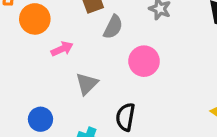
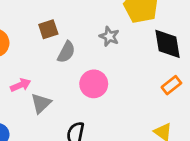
pink arrow: (62, 49) -> (21, 85), moved

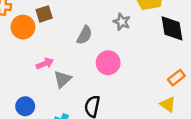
brown square: (48, 29) -> (44, 14), moved
orange rectangle: (171, 85) -> (176, 78), moved

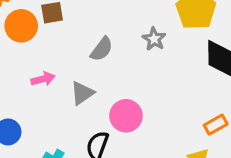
pink circle: (108, 63) -> (126, 116), moved
gray triangle: (62, 79) -> (82, 93), moved

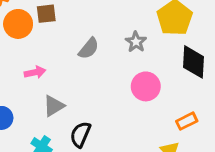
gray triangle: (82, 93) -> (54, 106), moved
pink circle: (126, 116) -> (146, 86), moved

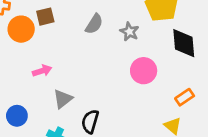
gray semicircle: (89, 48) -> (94, 24), moved

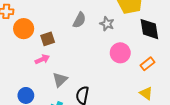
brown square: (45, 17) -> (48, 39), moved
orange rectangle: (185, 97) -> (147, 64), moved

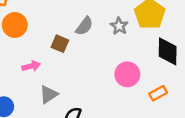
gray star: (107, 24) -> (119, 26), moved
brown square: (48, 39) -> (60, 44), moved, turned 32

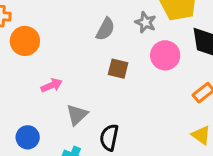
brown square: (60, 44) -> (118, 69), moved
pink circle: (127, 74) -> (165, 55), moved

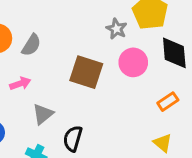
gray semicircle: (105, 29) -> (31, 45), moved
brown square: (118, 69) -> (86, 72), size x1.6

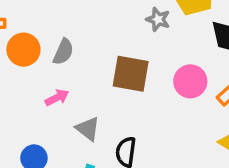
pink circle: (133, 62) -> (190, 81), moved
gray triangle: (43, 114) -> (88, 129), turned -35

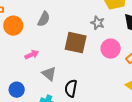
gray star: (158, 19) -> (98, 23), moved
gray semicircle: (63, 52) -> (44, 19), moved

